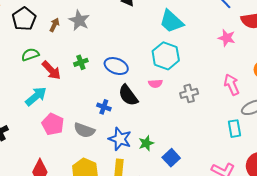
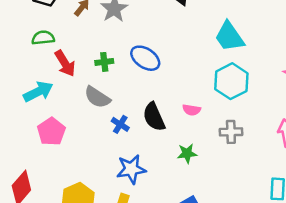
cyan hexagon: (166, 56) -> (231, 81), moved
blue ellipse: (116, 66) -> (145, 58), moved
gray semicircle: (84, 130) -> (97, 97), moved
blue star: (120, 139) -> (131, 169), turned 30
green star: (146, 143) -> (187, 153), moved

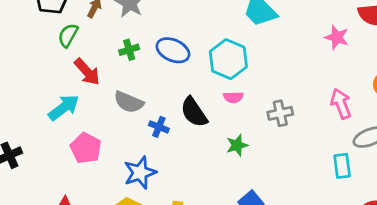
green semicircle: (43, 38) -> (68, 35), moved, turned -45
green cross: (104, 62) -> (129, 50), moved
cyan hexagon: (231, 81) -> (228, 59), moved
blue star: (131, 169) -> (140, 173), moved

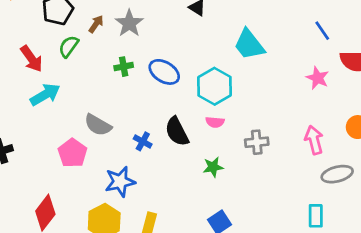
red arrow: (87, 72) -> (31, 59), moved
gray semicircle: (129, 102) -> (98, 125), moved
cyan arrow: (64, 108) -> (45, 95), moved
cyan rectangle: (342, 166) -> (316, 216), moved

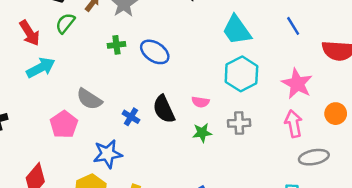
blue line: (322, 31) -> (293, 26), moved
pink star: (318, 78) -> (297, 84), moved, size x1.4
cyan hexagon: (215, 86) -> (241, 74), moved
green star: (213, 167) -> (202, 133), moved

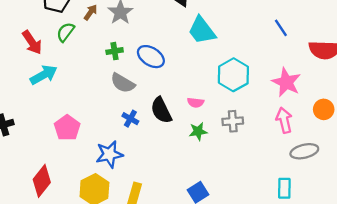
cyan trapezoid: (237, 30) -> (202, 30), moved
gray semicircle: (89, 99) -> (123, 83), moved

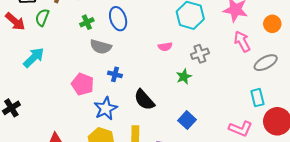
red arrow: (32, 42) -> (15, 21), moved
blue ellipse: (151, 57) -> (118, 19), turned 55
black semicircle: (161, 110) -> (144, 100), moved
pink pentagon: (67, 128) -> (83, 84), moved
green star: (198, 131) -> (184, 77), moved

